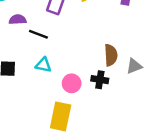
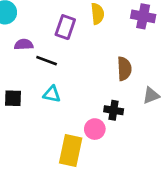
brown semicircle: (111, 55) -> (124, 69), moved
pink circle: (72, 83) -> (95, 129), moved

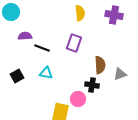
purple rectangle: (65, 27) -> (74, 43), moved
brown semicircle: (124, 69) -> (100, 65), moved
black square: (13, 98) -> (17, 76), turned -32

